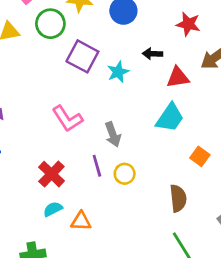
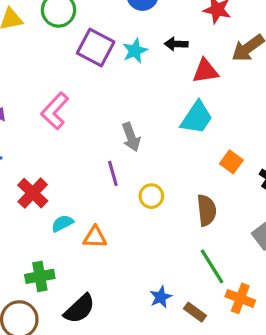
cyan star: (118, 72) -> (135, 51), moved
pink L-shape: (67, 119) -> (55, 111), moved, turned 76
red cross: (51, 174) -> (33, 193), moved
yellow circle: (125, 174) -> (151, 196), moved

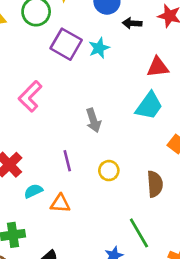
black arrow: (176, 44) -> (132, 23), moved
purple line: (113, 173) -> (67, 161), moved
green line: (212, 266) -> (139, 233), moved

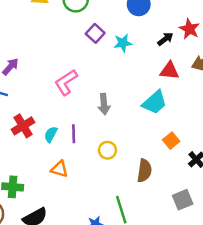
black arrow: (132, 23) -> (165, 39), moved, turned 126
purple square: (66, 44) -> (95, 33), size x0.7
pink L-shape: (30, 96) -> (66, 82), moved
cyan semicircle: (33, 191) -> (51, 134), moved, turned -49

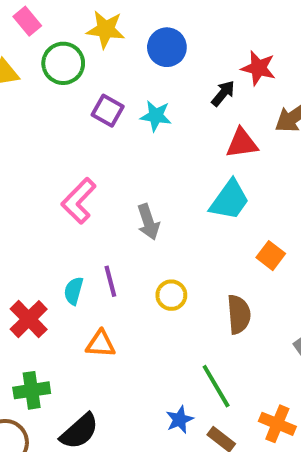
cyan star: (123, 43) -> (156, 116), turned 30
red cross: (23, 126) -> (29, 319), moved

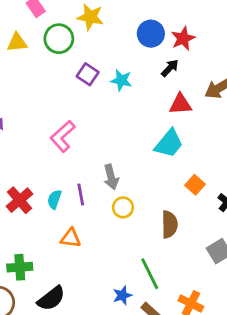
blue circle: (167, 47) -> (151, 34), moved
red star: (258, 68) -> (183, 38), moved, turned 30
gray arrow: (148, 222) -> (111, 177), moved
red cross: (29, 319) -> (20, 200), moved

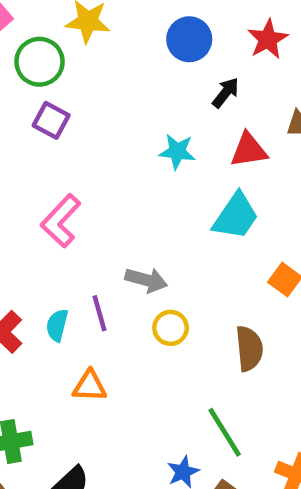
red star: (183, 38) -> (268, 39), moved
purple square: (88, 74) -> (51, 120), moved
cyan star: (121, 80) -> (177, 152), moved
gray arrow: (111, 177) -> (146, 280), turned -55

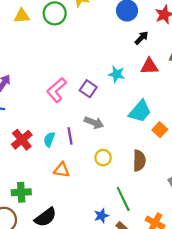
purple square: (51, 120) -> (88, 89), moved
cyan star: (177, 152) -> (117, 74), moved
cyan trapezoid: (236, 216) -> (140, 111), moved
yellow circle: (171, 328) -> (103, 158), moved

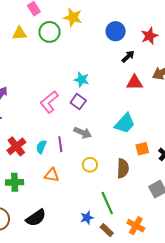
cyan star: (117, 74) -> (82, 80), moved
orange square: (160, 130) -> (142, 149), moved, turned 32
green cross: (21, 192) -> (15, 182), moved

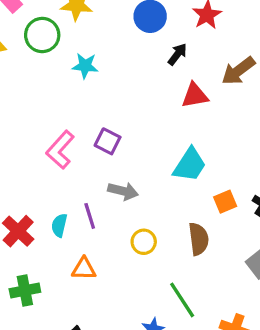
cyan star: (82, 80) -> (85, 66), moved

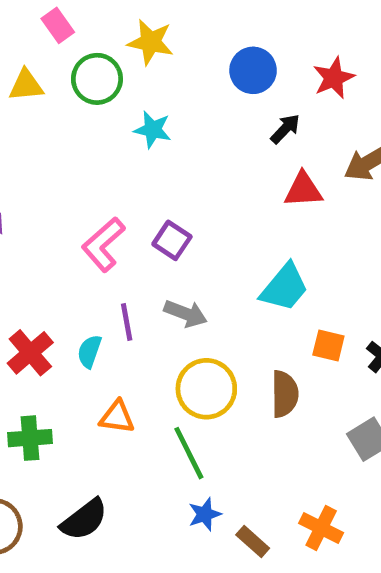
orange square: (225, 202) -> (328, 346), turned 30
purple line: (90, 216) -> (127, 322), moved
yellow circle: (144, 242) -> (206, 389), size x1.6
green line: (182, 300) -> (189, 453), moved

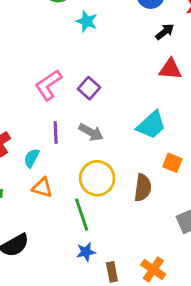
cyan semicircle: (89, 351) -> (32, 158), moved
brown rectangle: (253, 542) -> (112, 272), turned 30

